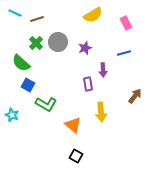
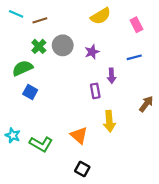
green semicircle: (21, 63) -> (23, 68), turned 114
green L-shape: (46, 104) -> (41, 144), moved
cyan star: (12, 115) -> (13, 135), moved

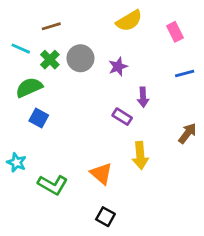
cyan line: (16, 14) -> (21, 49), moved
blue line: (134, 57) -> (185, 74), moved
purple rectangle: (95, 91) -> (122, 117), turned -48
cyan star: (13, 135) -> (17, 162), moved

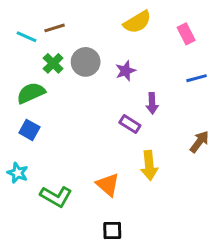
cyan line: (21, 49) -> (26, 37), moved
blue square: (39, 118) -> (29, 130), moved
black square: (105, 217) -> (112, 230), turned -30

